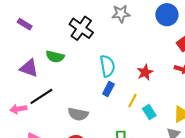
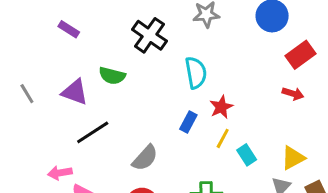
cyan semicircle: (107, 66) -> (196, 73), moved
red star: (145, 72) -> (221, 107), moved
pink arrow: (18, 109) -> (60, 173), moved
gray semicircle: (78, 114) -> (145, 158), turned -60

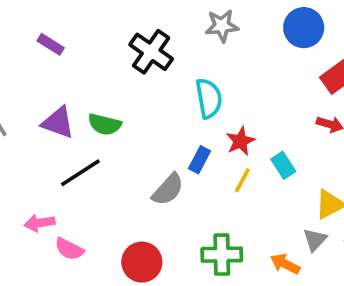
green semicircle: (112, 76) -> (105, 124), moved
cyan rectangle: (247, 155) -> (283, 165), moved
gray semicircle: (145, 158) -> (168, 189), moved

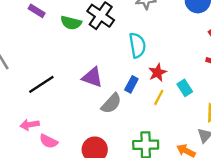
purple triangle: (58, 122) -> (92, 77), moved
green semicircle: (105, 124) -> (71, 23), moved
black line: (80, 173) -> (41, 84), moved

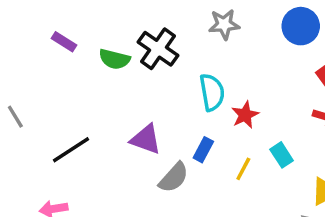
red star: (158, 73) -> (245, 115), moved

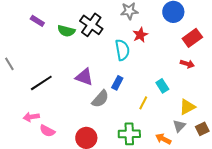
red star: (245, 115) -> (140, 35), moved
yellow line: (243, 169) -> (143, 103), moved

